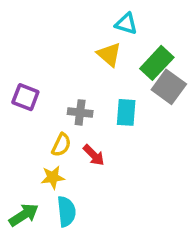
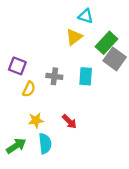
yellow triangle: (109, 54) -> (74, 37), turned 42
yellow semicircle: (61, 145) -> (29, 89), moved
red arrow: (94, 155) -> (69, 122), moved

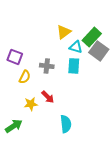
cyan triangle: (86, 16) -> (76, 47), moved
red arrow: (69, 122) -> (48, 97), moved
cyan semicircle: (45, 144) -> (66, 124), moved

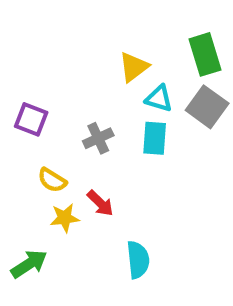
green rectangle: (92, 37) -> (205, 54), moved, turned -60
gray cross: (47, 66) -> (98, 138), turned -32
yellow semicircle: (25, 77) -> (52, 180), moved, turned 96

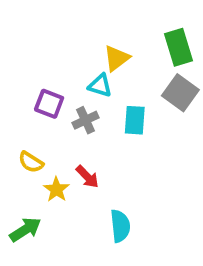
cyan triangle: (159, 98) -> (100, 86), moved
purple square: (31, 119) -> (49, 104), moved
yellow semicircle: (52, 180) -> (31, 162), moved
yellow star: (65, 218) -> (56, 189), turned -30

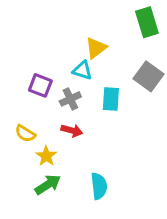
green rectangle: (179, 47) -> (147, 22), moved
red arrow: (87, 177) -> (72, 130), moved, turned -30
green arrow: (25, 230) -> (48, 185), moved

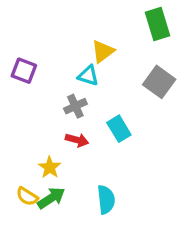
purple square: (40, 85) -> (24, 71), moved
cyan rectangle: (111, 99) -> (119, 129), moved, turned -35
yellow semicircle: (25, 133) -> (27, 196), moved

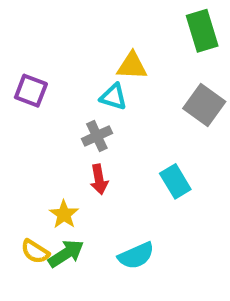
yellow triangle: (103, 51) -> (132, 66), turned 40
cyan rectangle: (119, 129) -> (175, 181), moved
red arrow: (77, 140) -> (99, 179), turned 65
cyan semicircle: (106, 200) -> (136, 256), turned 72

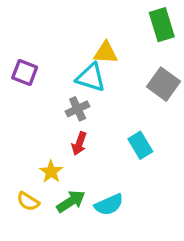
cyan triangle: (113, 97) -> (91, 77), size x1.4
red arrow: (99, 179) -> (79, 144), turned 30
green arrow: (66, 254) -> (71, 201), moved

